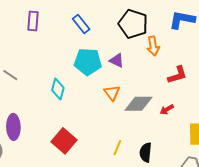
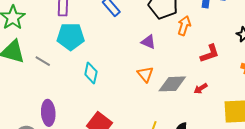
orange arrow: (153, 46) -> (184, 26), turned -150
cyan pentagon: (88, 62) -> (71, 37), moved

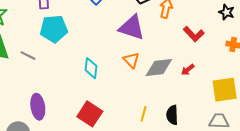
purple triangle: (148, 42) -> (132, 28), size x1.8
red L-shape: (210, 54) -> (194, 34), turned 70
cyan diamond: (91, 73) -> (91, 68), moved

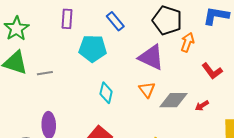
cyan pentagon: (54, 29) -> (93, 48), moved
gray line: (28, 56) -> (45, 73), turned -42

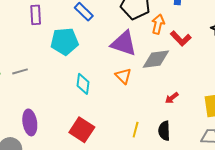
red L-shape: (212, 71) -> (181, 39), moved
gray diamond: (174, 100) -> (156, 59), moved
red arrow: (202, 106) -> (172, 98), moved

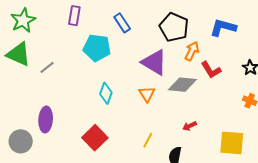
gray line: (20, 71) -> (47, 67), turned -35
yellow line: (136, 130) -> (148, 140), moved

